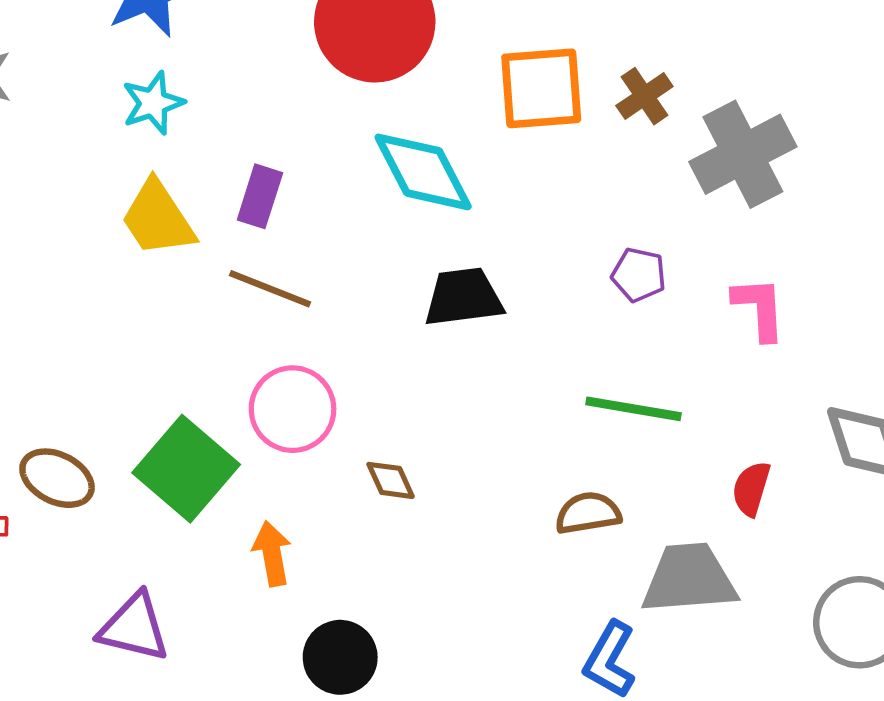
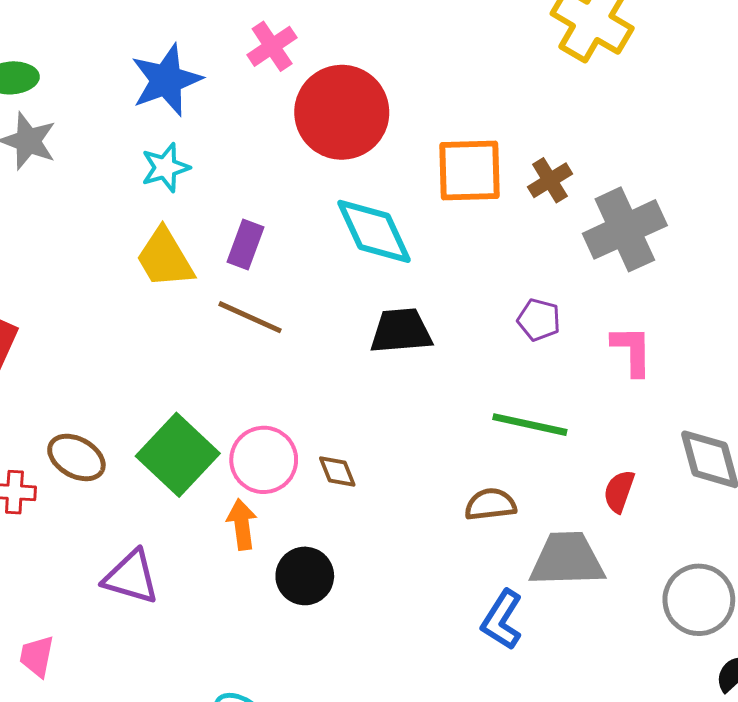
pink circle: (293, 409) -> (264, 460), moved
black circle: (340, 657) -> (305, 576), moved

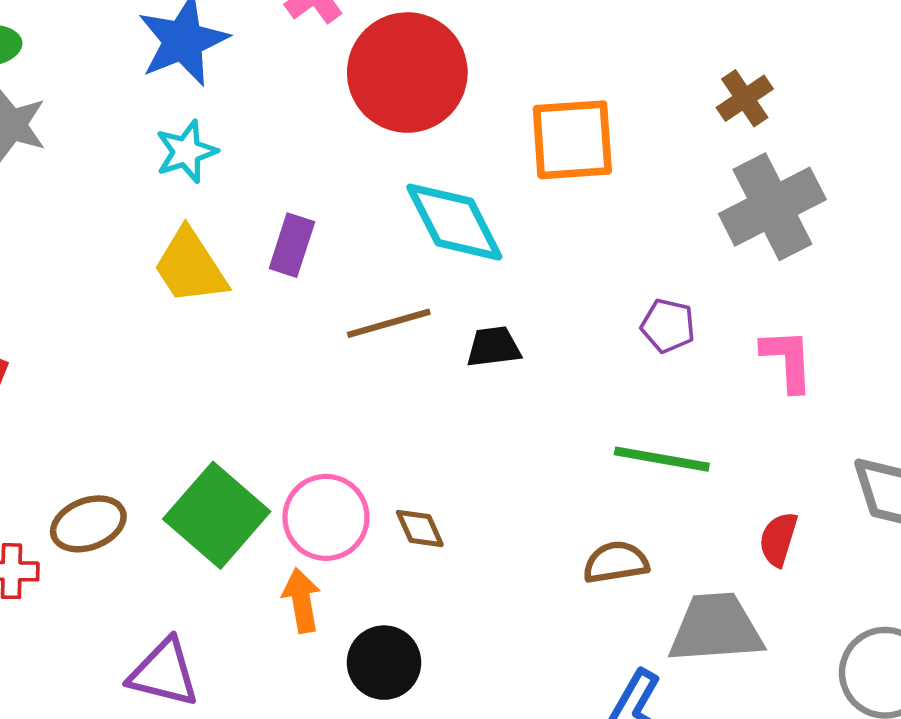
brown cross: (550, 180) -> (745, 98), moved
brown line: (250, 317) -> (389, 323), moved, turned -38
black trapezoid: (401, 331) -> (494, 347), size x0.7
brown ellipse: (76, 457) -> (88, 524), turned -48

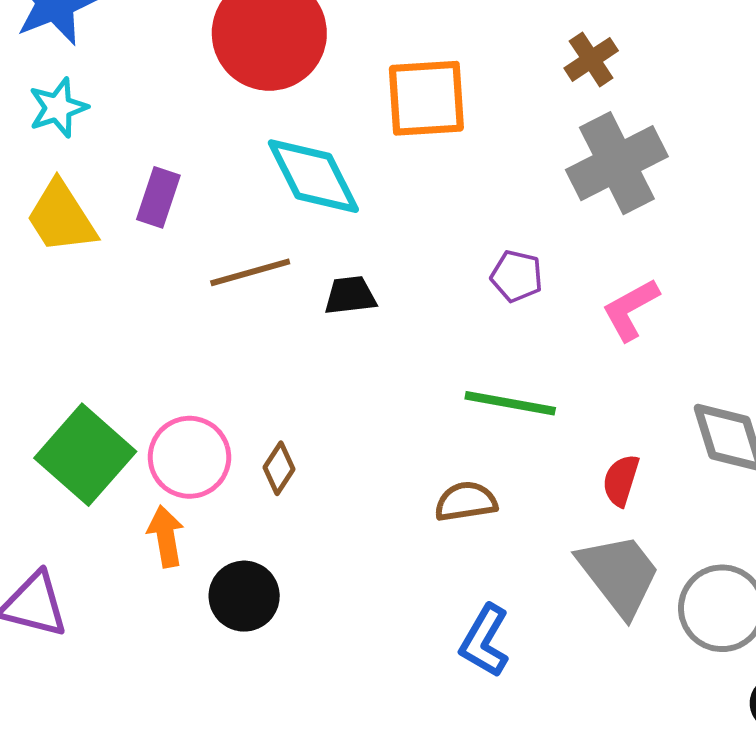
pink L-shape: (788, 360) -> (631, 309), turned -116
brown diamond: (420, 528) -> (279, 468), turned 57
gray trapezoid: (716, 628) -> (619, 575), moved, turned 56

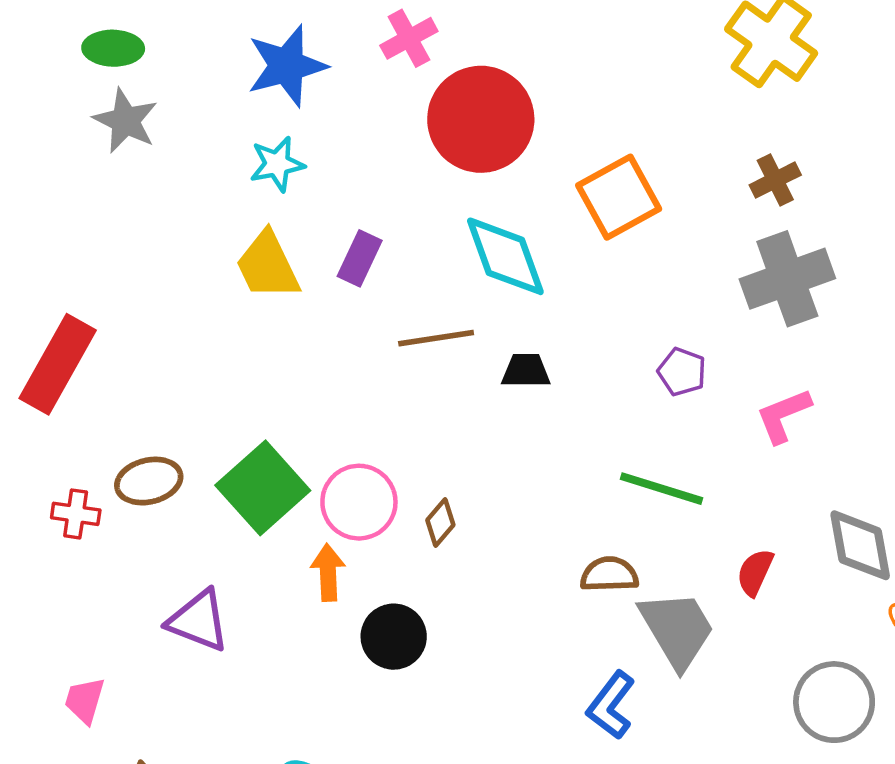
orange square: (426, 98) -> (619, 197), turned -32
gray trapezoid: (619, 575) -> (677, 629), moved

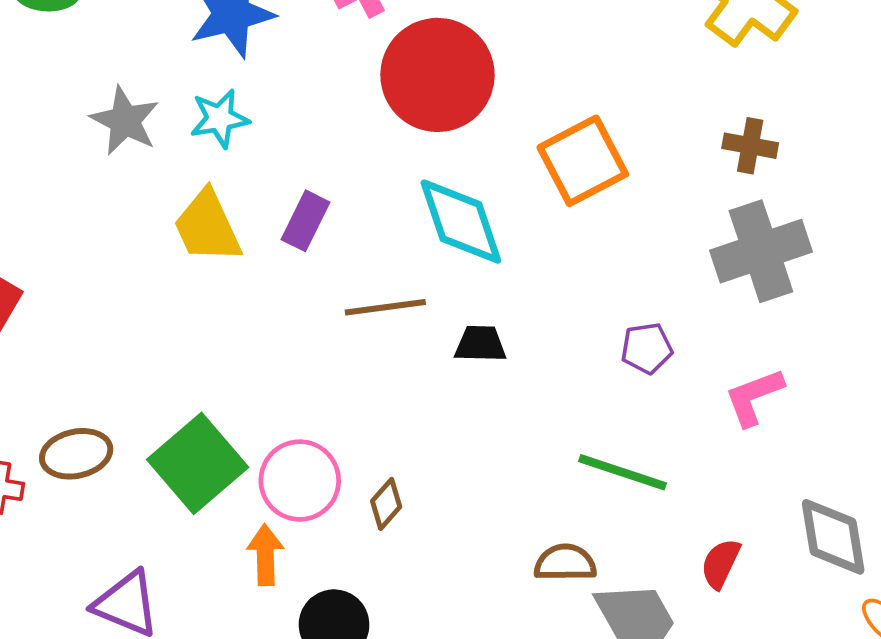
gray star: (126, 121) -> (125, 121), moved
brown cross: (775, 180) -> (750, 146), turned 36
purple pentagon: (682, 372) -> (647, 348), turned -30

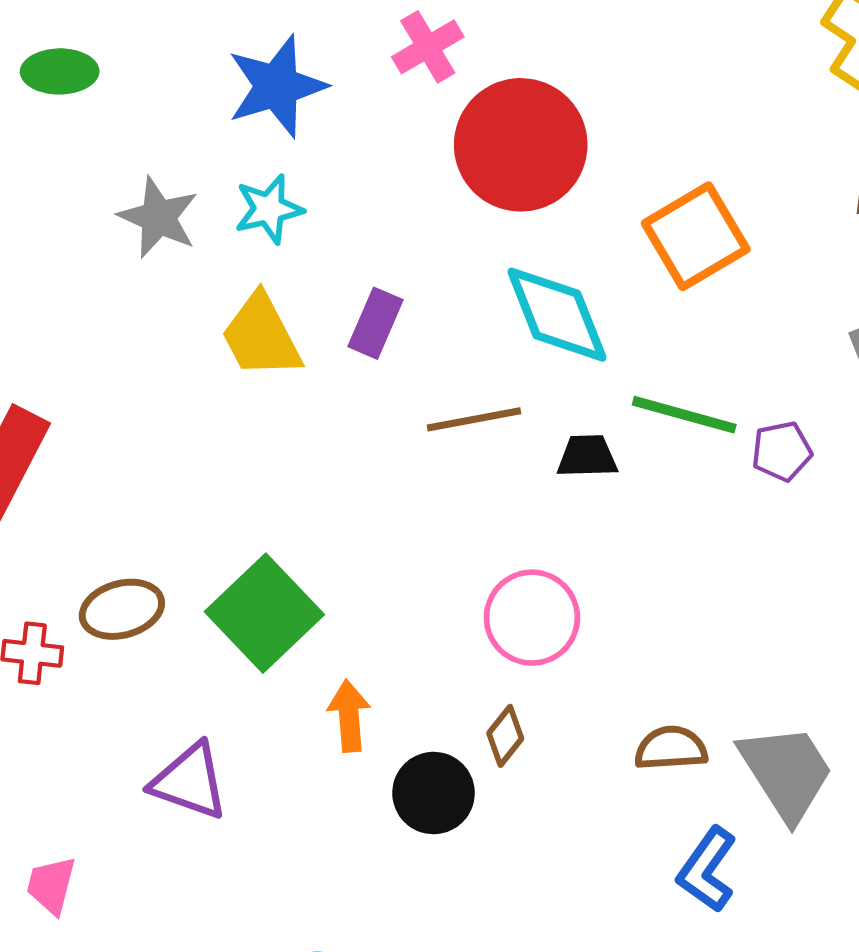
green line: (622, 472) -> (684, 415), moved
pink circle: (300, 481) -> (532, 618), moved
brown diamond: (386, 504) -> (505, 736), moved
brown semicircle: (565, 563) -> (671, 748), moved

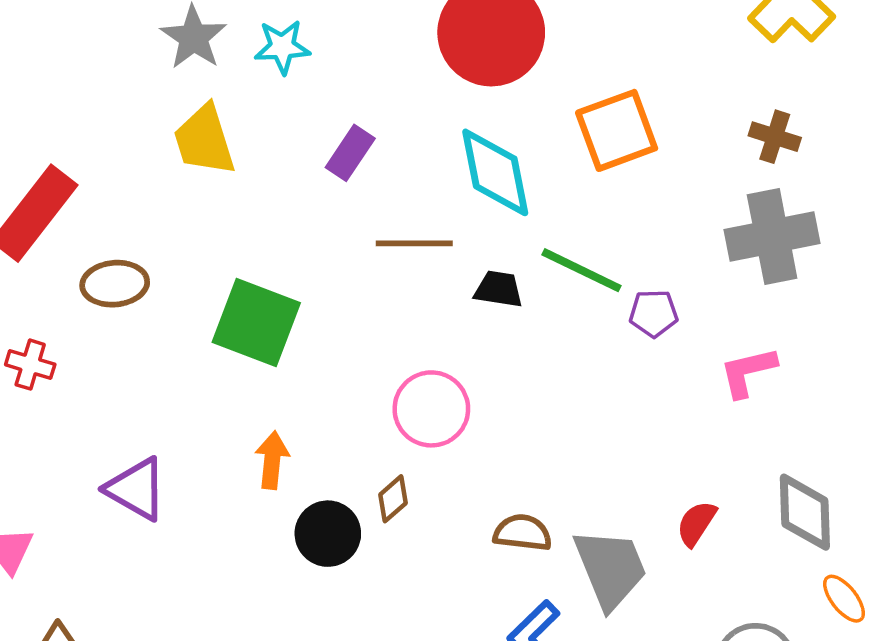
yellow trapezoid: (261, 336) -> (204, 140), moved
brown ellipse: (122, 609) -> (115, 284), moved
green square: (264, 613) -> (256, 322), moved, turned -36

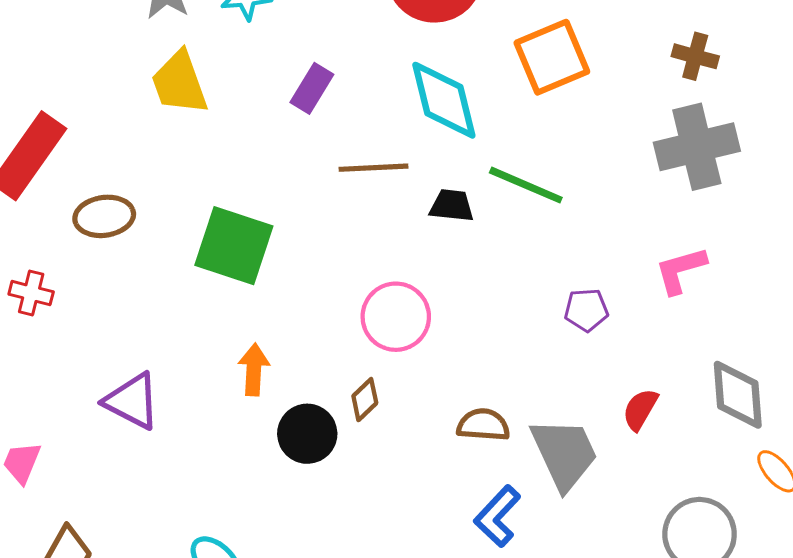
purple pentagon: (653, 313) -> (586, 310), moved

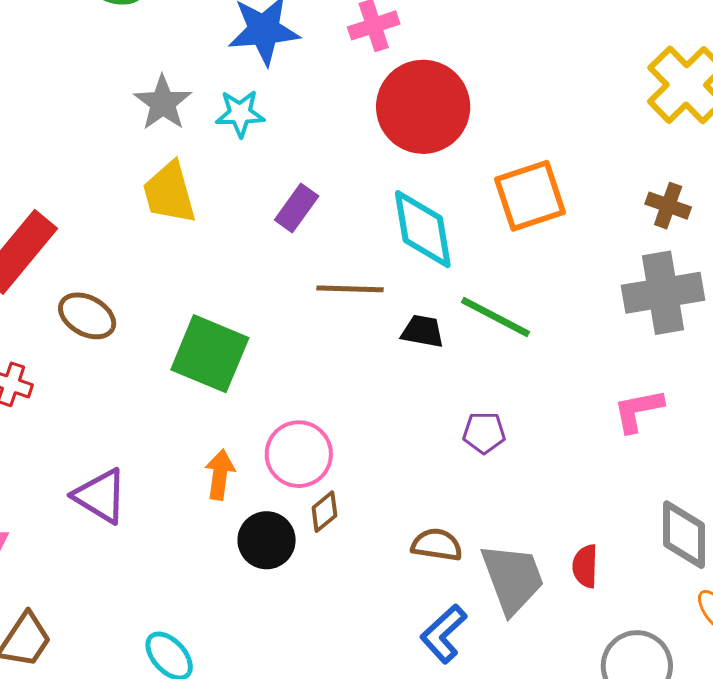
brown ellipse: (104, 216) -> (87, 316), turned 32
purple pentagon: (586, 310) -> (484, 433), moved
pink circle: (396, 317) -> (299, 454), moved
red semicircle: (640, 409) -> (585, 566), moved, turned -33

